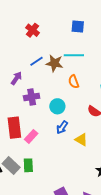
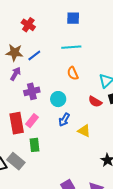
brown star: (54, 63) -> (14, 53), moved
pink rectangle: (31, 136) -> (32, 121), moved
green rectangle: (28, 165) -> (35, 145), moved

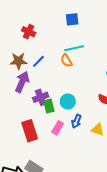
orange semicircle: (73, 73) -> (66, 61), moved
purple arrow: (15, 74) -> (22, 82), size x1.5
pink rectangle: (32, 121) -> (58, 128), moved
green rectangle: (35, 145) -> (49, 106), moved

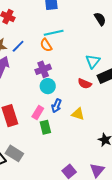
purple cross: (41, 97) -> (43, 69), moved
green rectangle: (49, 106) -> (45, 127), moved

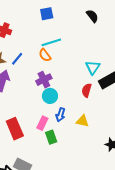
black semicircle: (100, 19) -> (92, 16), moved
red semicircle: (85, 84) -> (87, 90), turned 88

